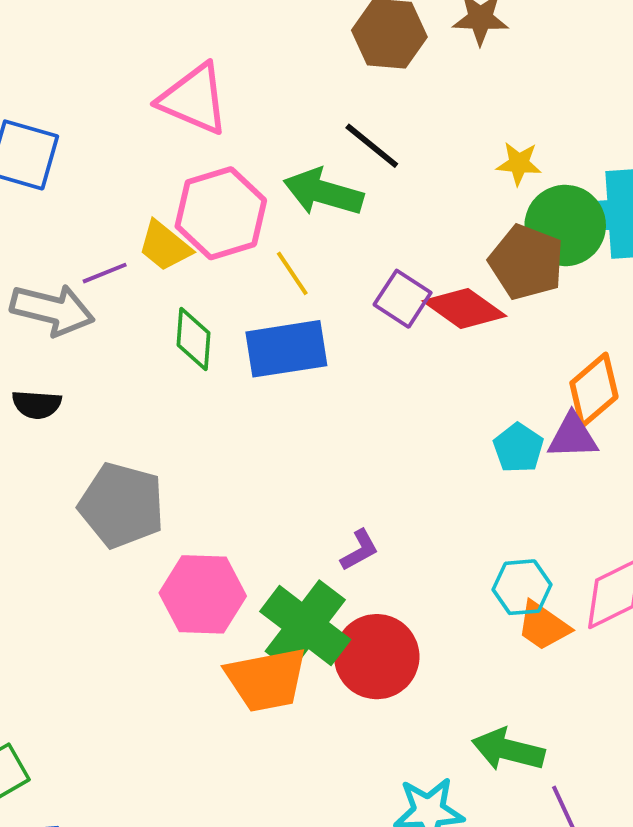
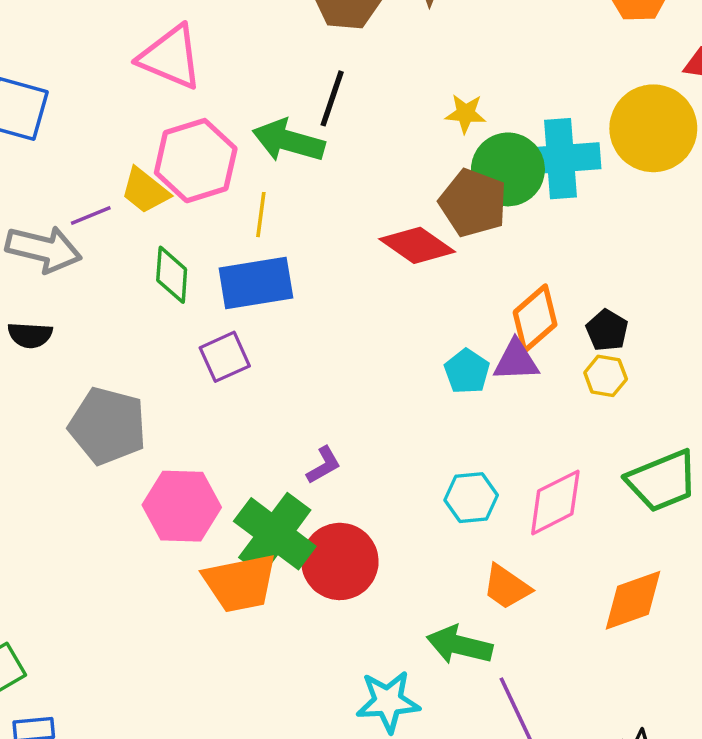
black line: (372, 146) -> (332, 98), turned 70
yellow line: (292, 273) -> (261, 215), turned 42
purple square: (403, 299) -> (225, 357), moved, turned 33
orange trapezoid: (543, 626) -> (507, 587), moved

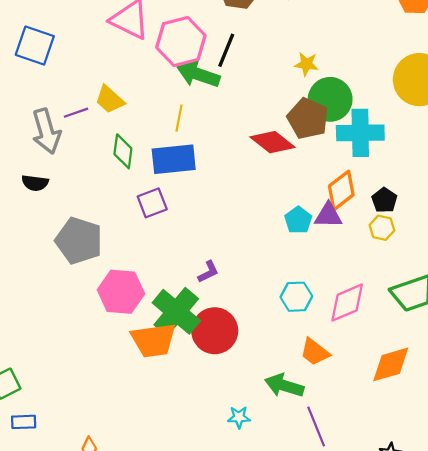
cyan cross: (561, 159) -> (360, 133), moved
pink hexagon: (196, 161) -> (181, 41), moved
gray arrow: (44, 249) -> (46, 131), turned 57
cyan star: (388, 702) -> (239, 417), size x0.6

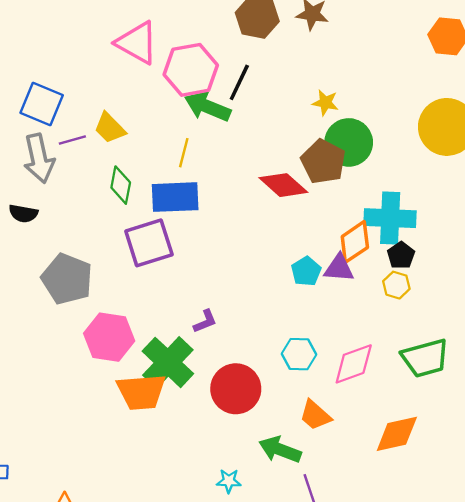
blue square: (35, 46) -> (42, 104), moved
cyan cross: (360, 133) -> (390, 218), moved
purple square: (152, 203) -> (149, 243), size x1.5
red circle: (215, 331) -> (236, 389), moved

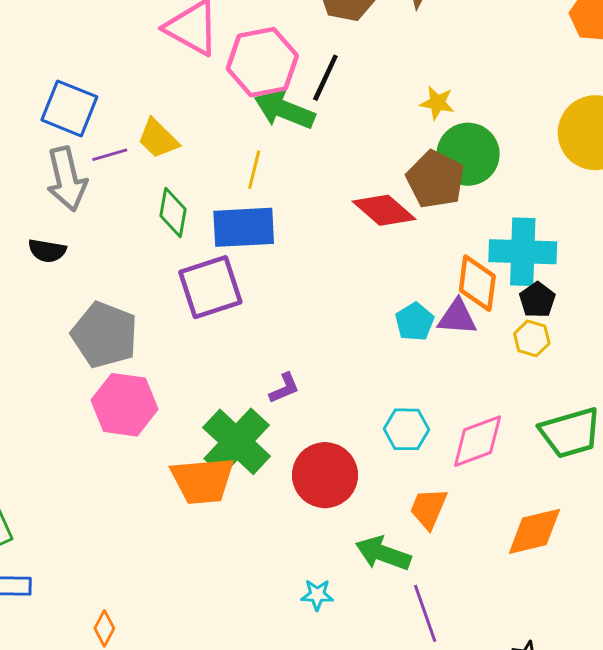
orange diamond: (355, 242) -> (477, 283), turned -48
pink hexagon: (109, 337) -> (125, 405), moved
orange trapezoid: (315, 415) -> (428, 508), turned 72

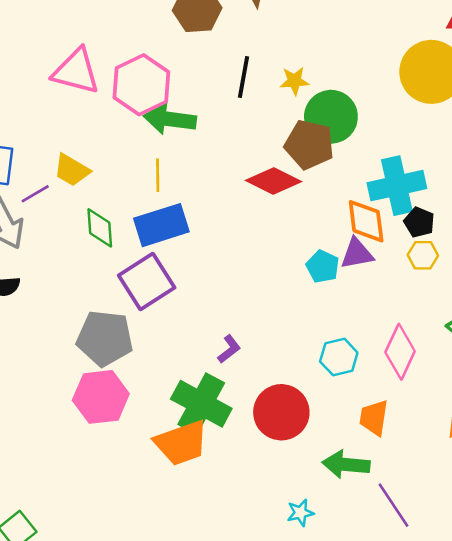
black line: (325, 78) -> (244, 77), moved
gray pentagon: (105, 335) -> (105, 338), moved
pink diamond: (478, 441) -> (400, 352), turned -30

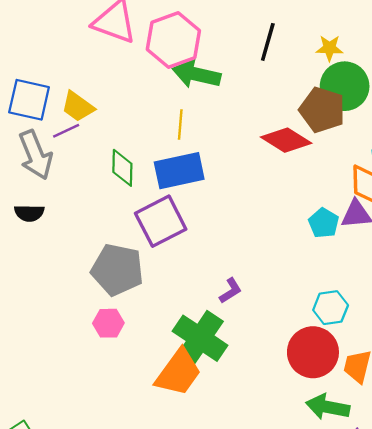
yellow star: (295, 81) -> (330, 48), moved
yellow trapezoid: (72, 170) -> (78, 107), moved
pink hexagon: (101, 397) -> (108, 323), size x0.6
red circle: (281, 412) -> (313, 352), moved
orange trapezoid: (181, 443) -> (178, 372), turned -40

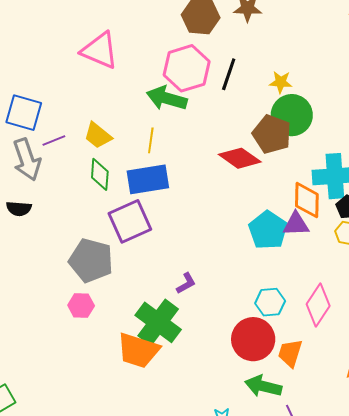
pink hexagon: (173, 40) -> (187, 68), moved
yellow trapezoid: (78, 107) -> (98, 135), moved
cyan pentagon: (324, 223) -> (268, 230), size x1.5
orange trapezoid: (178, 372) -> (138, 350), turned 69

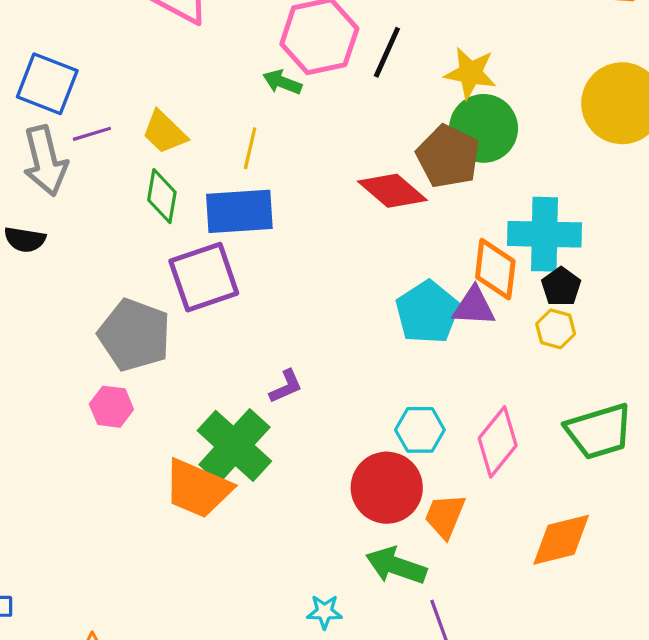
yellow star: (281, 82) -> (470, 73), size x1.4
green arrow: (167, 98) -> (282, 82), size x0.6

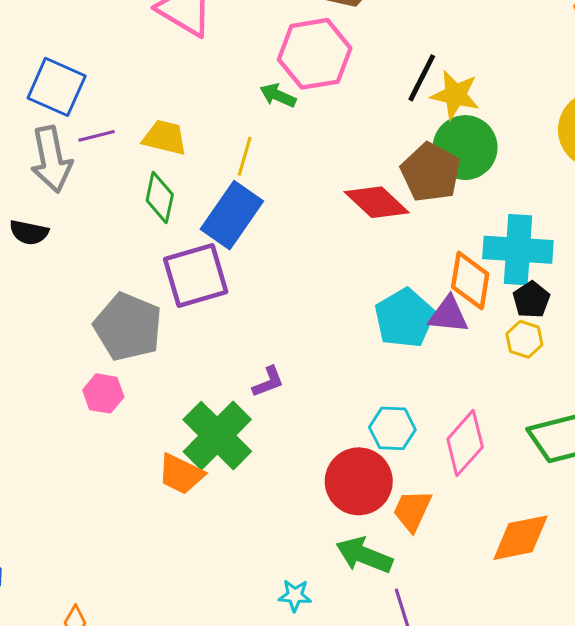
black line: (387, 52) -> (422, 78), moved
yellow trapezoid: (164, 132) -> (165, 138), turned 147
blue rectangle: (239, 211) -> (232, 215), turned -54
orange trapezoid: (198, 489) -> (181, 474), size x0.7

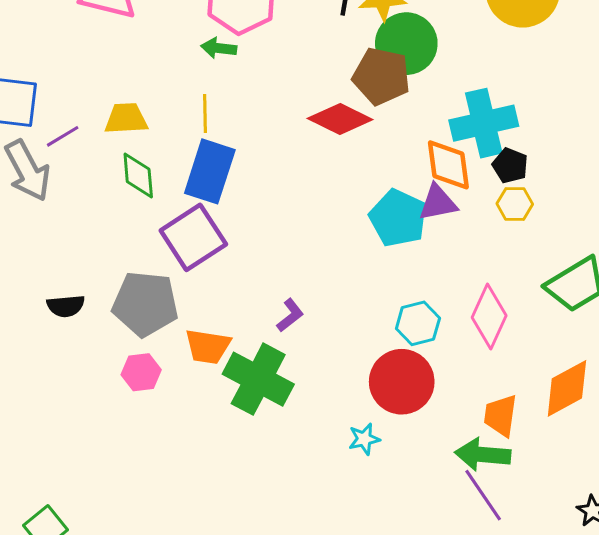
black semicircle: (29, 232) -> (66, 306), moved
orange trapezoid: (181, 474) -> (208, 347), moved
orange trapezoid: (412, 510) -> (500, 416), moved
green arrow: (364, 555) -> (483, 455), moved
cyan star: (295, 595) -> (364, 439), moved

